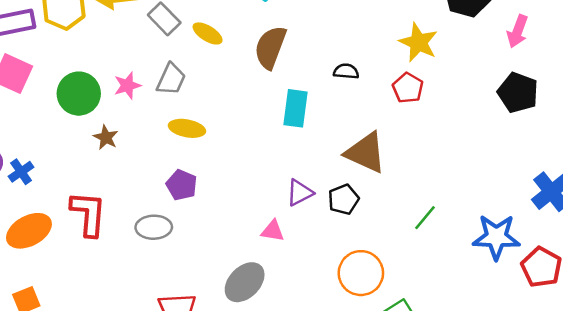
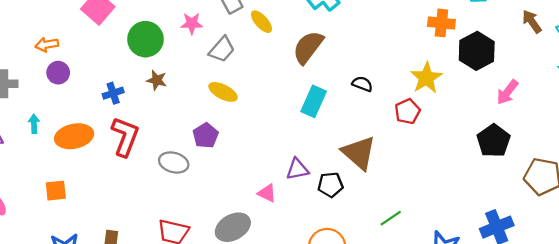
pink star: (127, 85) -> (192, 23), moved
brown star: (106, 137) -> (157, 80), turned -30
blue cross: (21, 172) -> (113, 93), moved

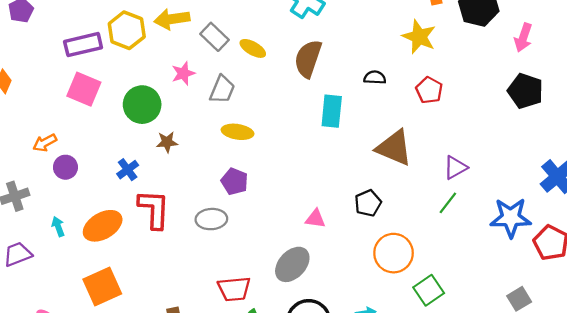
yellow star: (426, 78) -> (419, 37), moved
purple triangle: (297, 169) -> (455, 167), moved
black pentagon: (330, 185) -> (368, 203), moved
orange square: (56, 191) -> (102, 286), size x1.6

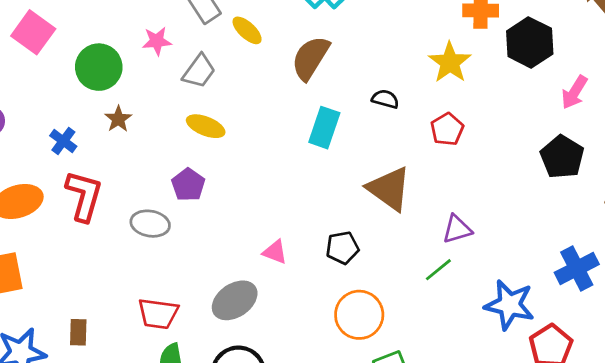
brown star: (167, 142) -> (118, 119), turned 30
blue cross: (128, 170) -> (63, 141), turned -30

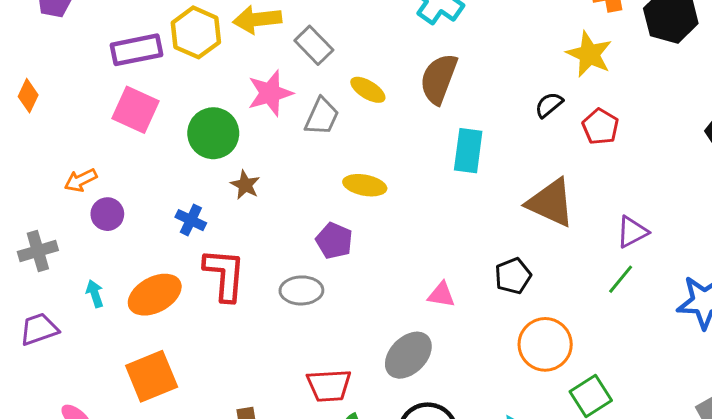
yellow ellipse: (247, 30) -> (368, 90), moved
pink star: (157, 41) -> (270, 93), size x1.4
black semicircle: (385, 99) -> (549, 105), moved, turned -44
yellow ellipse: (206, 126) -> (365, 185), moved

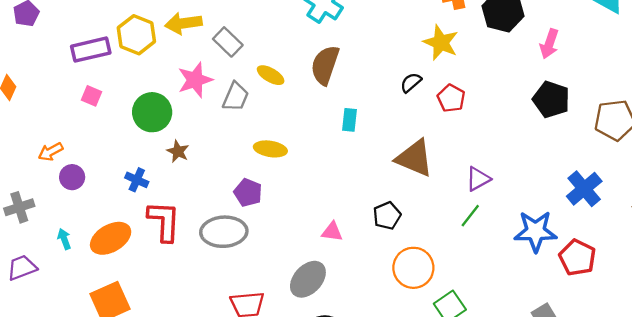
pink square: (136, 110) -> (91, 96), size x0.6
cyan rectangle: (468, 151) -> (349, 120), size x0.7
gray ellipse: (301, 290) -> (224, 232), size x1.4

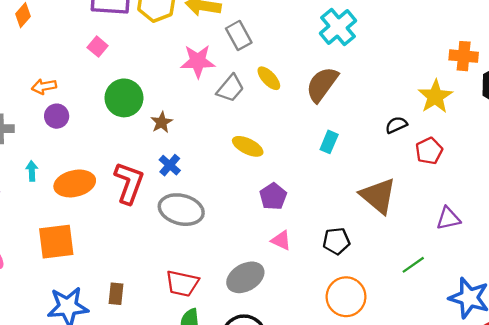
green circle: (152, 112) -> (124, 98), moved
purple triangle: (478, 179) -> (448, 218), moved
blue cross: (137, 180) -> (170, 165), moved
purple pentagon: (248, 193) -> (273, 196), moved

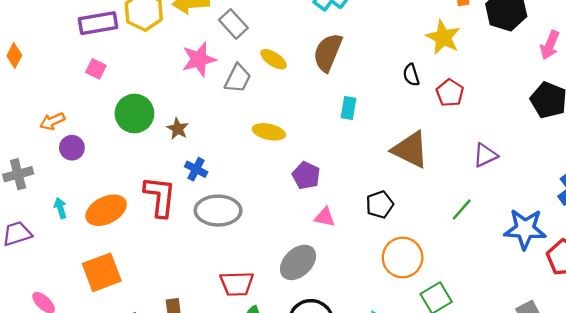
black semicircle: (396, 125) -> (411, 75), turned -70

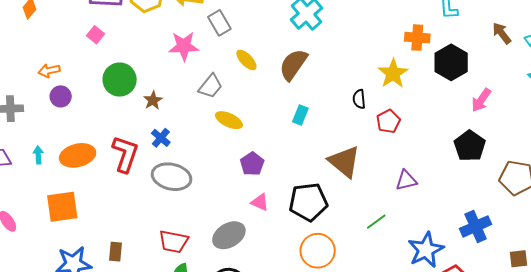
gray trapezoid: (238, 78) -> (210, 86), moved
black pentagon: (380, 205) -> (308, 202), size x1.6
cyan arrow: (60, 208) -> (38, 155), moved
blue star: (525, 229) -> (426, 250), turned 30

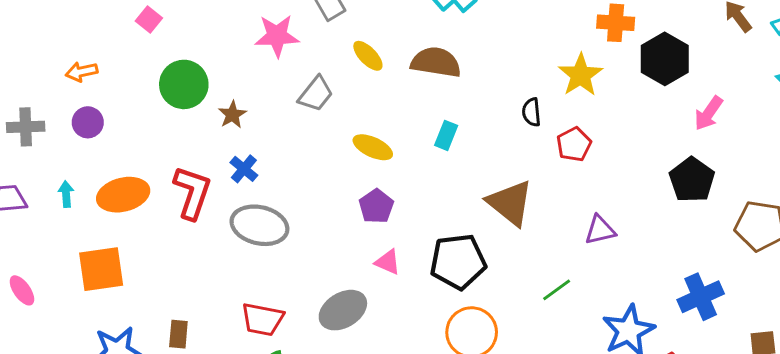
brown semicircle: (293, 65) -> (436, 62), turned 64
purple circle: (61, 96) -> (88, 122), moved
yellow ellipse: (229, 120) -> (373, 147), moved

